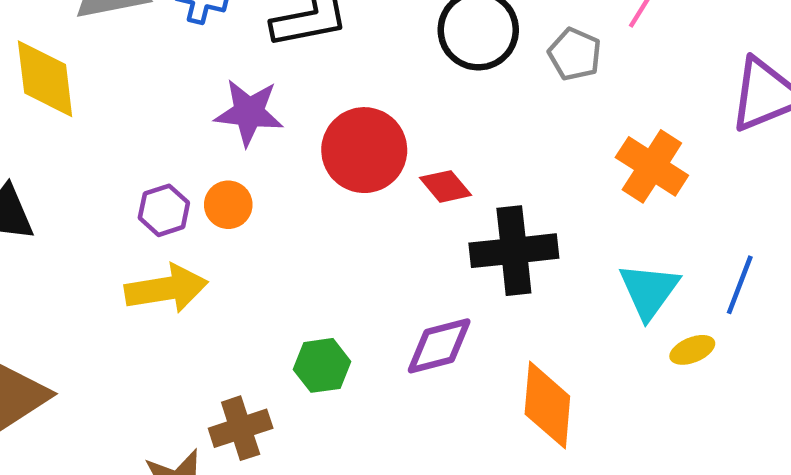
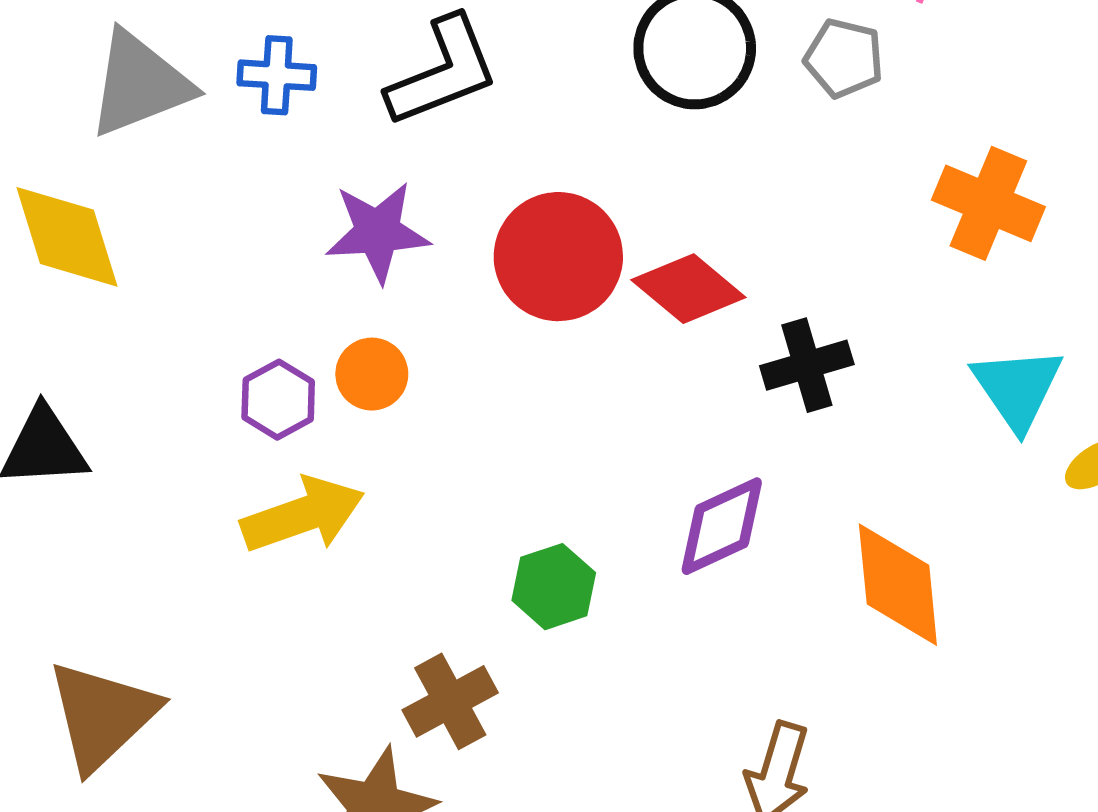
red diamond: (446, 186) -> (688, 289), size x1.4
black cross: (514, 251) -> (807, 365), size x0.7

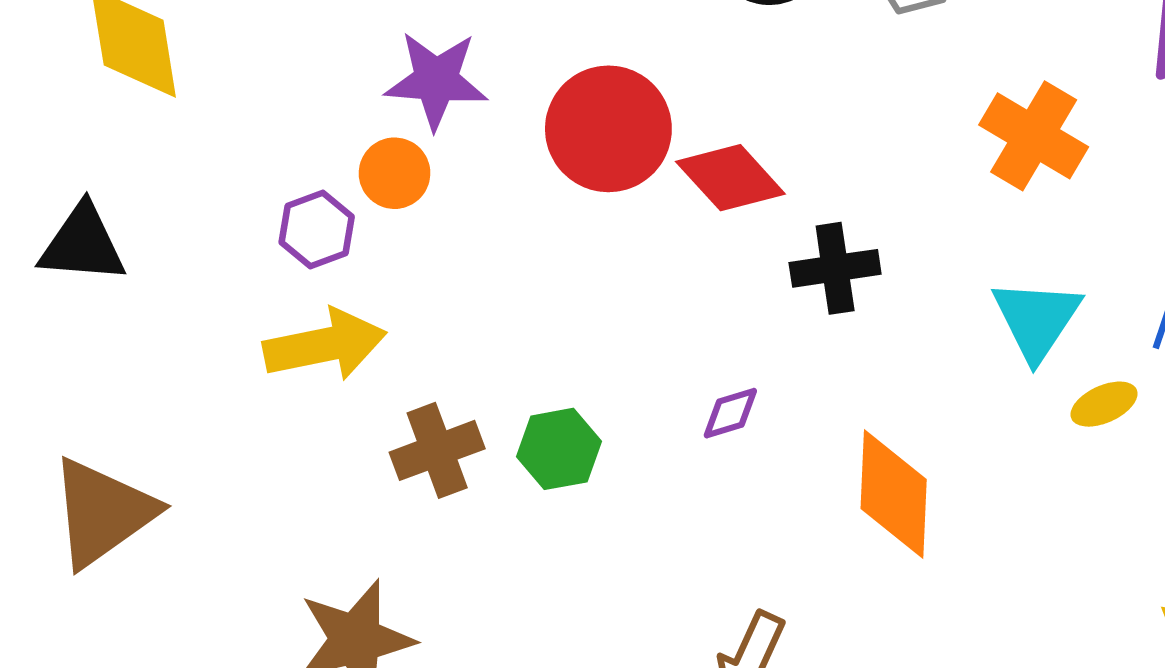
orange circle: (372, 374) -> (395, 173), moved
purple diamond: (722, 526) -> (730, 413), size x0.6
brown cross: (450, 701) -> (437, 450), moved

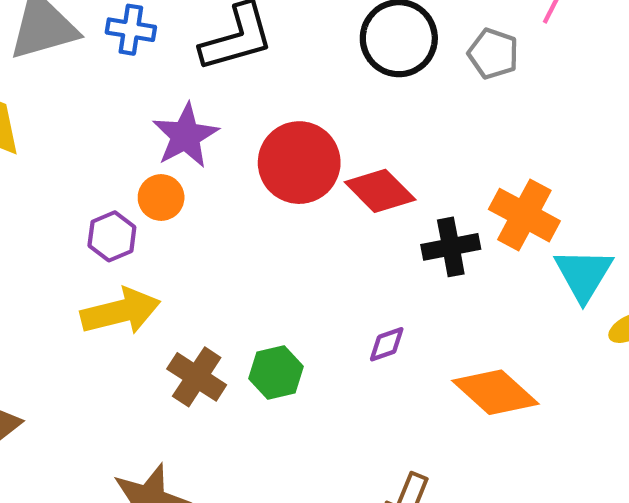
purple star: (436, 80) -> (185, 136), turned -30
orange cross: (1034, 136) -> (524, 215), moved
brown cross: (437, 450) -> (197, 377), turned -34
orange diamond: (894, 494) -> (495, 392), turned -48

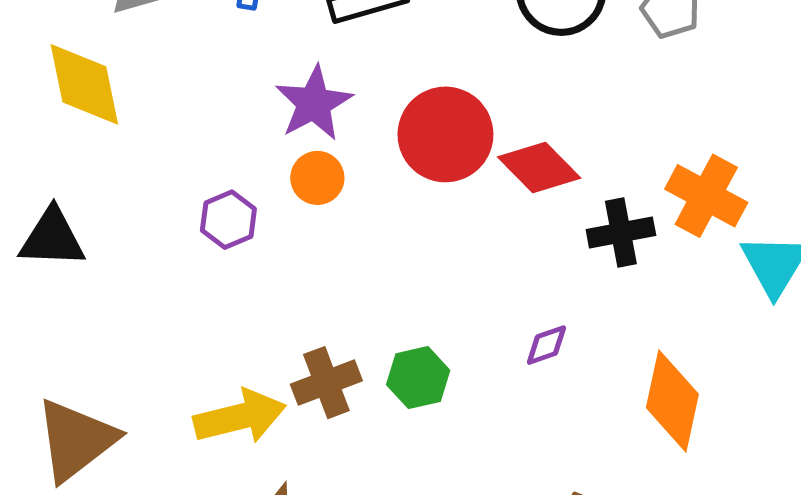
orange circle: (161, 198) -> (317, 178), moved
yellow arrow: (121, 311) -> (240, 417), moved
brown cross: (197, 377) -> (326, 383), turned 36
orange diamond: (495, 392) -> (672, 401), turned 60

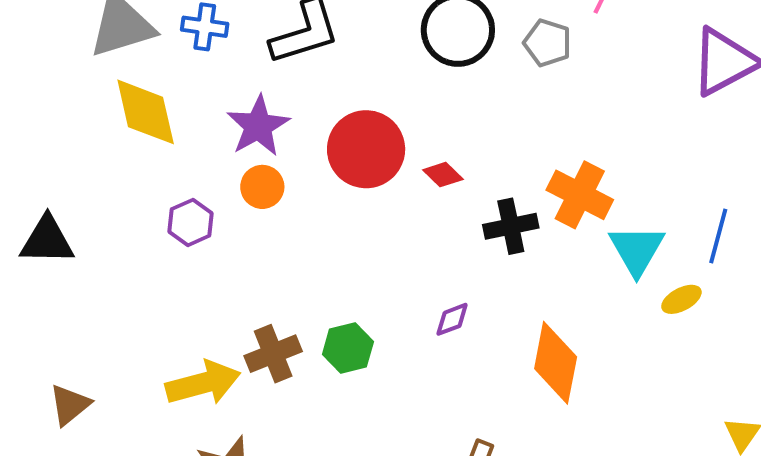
yellow diamond: (84, 84) -> (146, 112), moved
red diamond: (539, 167) -> (443, 175), size x0.6
brown triangle: (76, 440) -> (70, 405), size x0.6

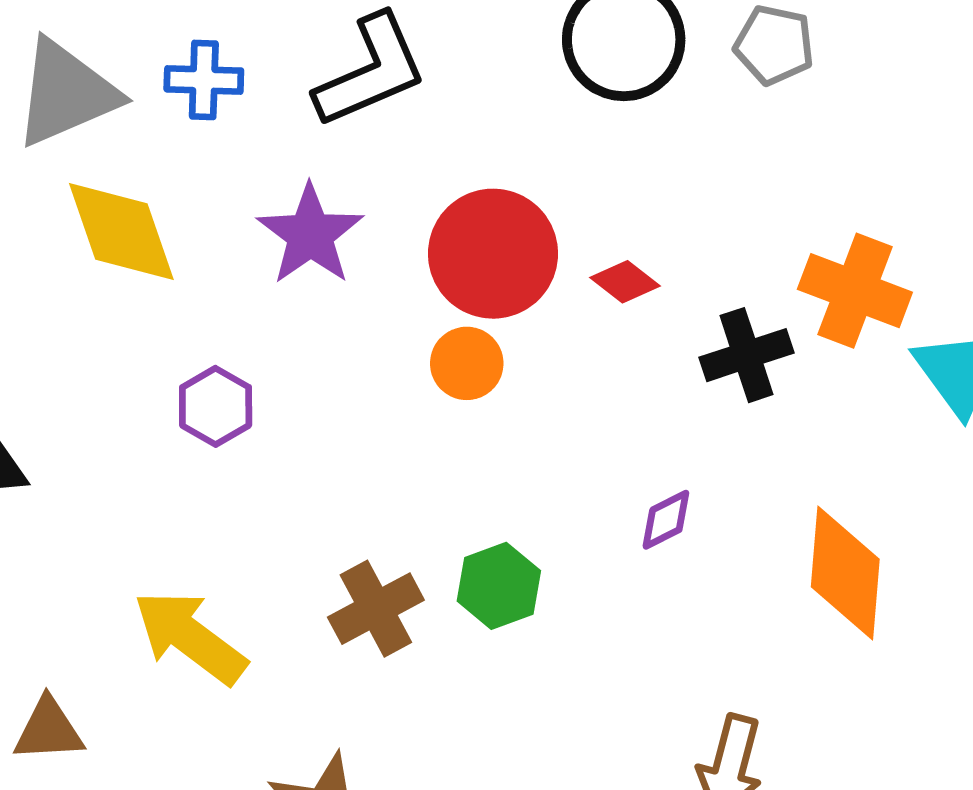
orange circle: (262, 187) -> (467, 363), moved
yellow arrow: (203, 383) -> (190, 637), moved, turned -122
brown triangle: (70, 405) -> (49, 730), turned 42

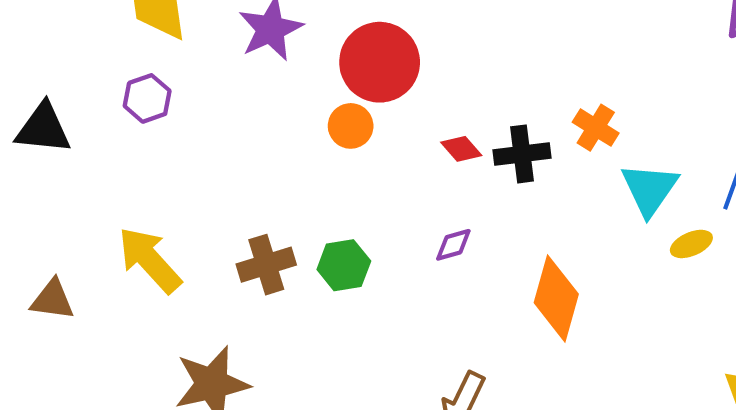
red diamond: (625, 282) -> (461, 149), moved
orange cross: (855, 291) -> (596, 128), size x0.7
purple hexagon: (216, 406) -> (147, 98), moved

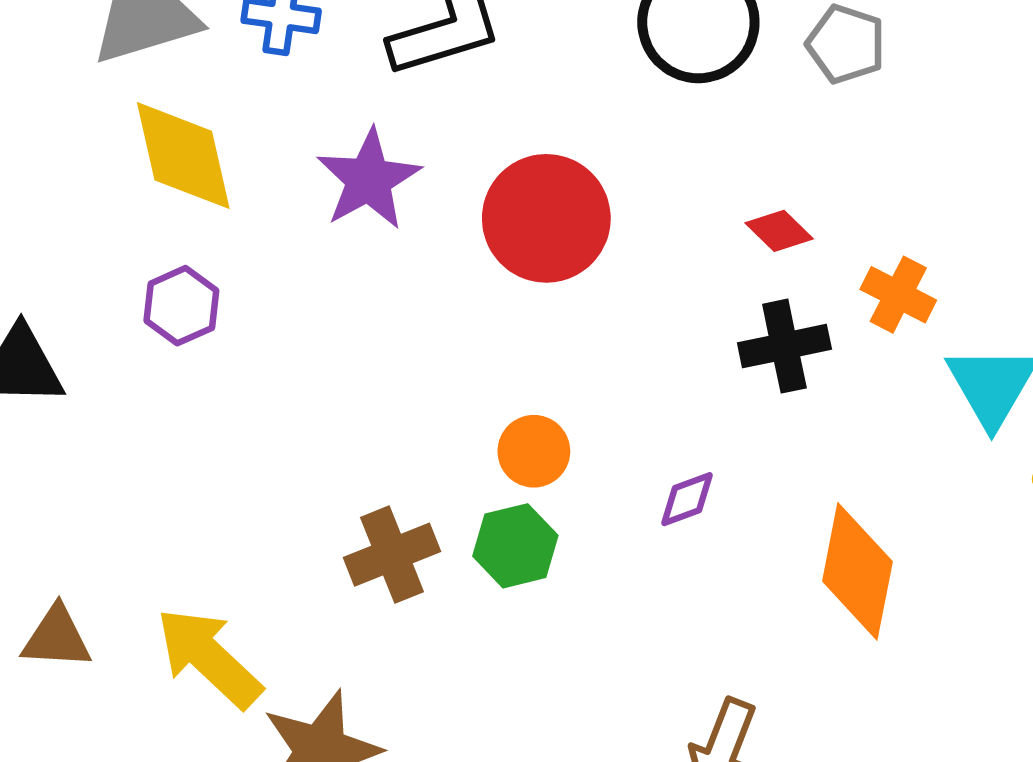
orange circle: (351, 126) -> (534, 451), moved
red diamond: (461, 149) -> (779, 231), moved
yellow arrow: (150, 260) -> (209, 658), moved

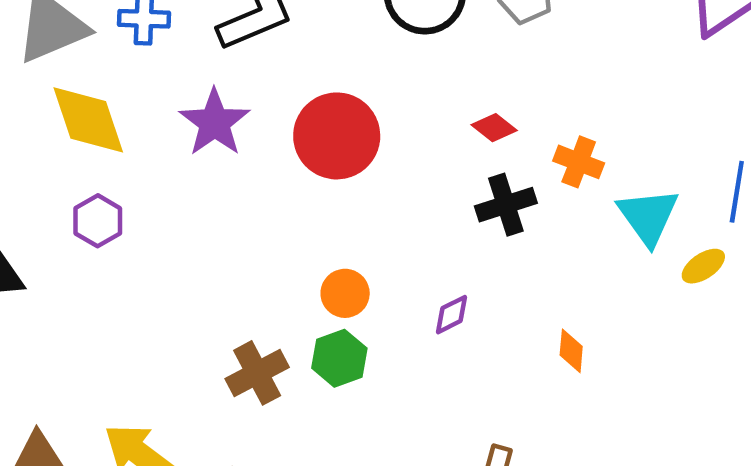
orange diamond: (857, 571) -> (571, 351), size x0.5

